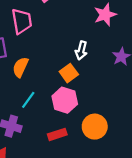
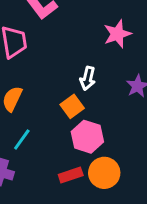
pink hexagon: (65, 100) -> (87, 137), moved
red rectangle: (57, 134) -> (71, 175), moved

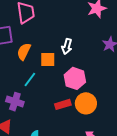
white arrow: (88, 78) -> (67, 46), moved
orange square: (72, 106) -> (48, 59), moved, turned 35

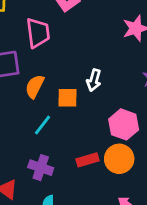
pink hexagon: (75, 78) -> (124, 124), moved
purple cross: (15, 102) -> (41, 168), moved

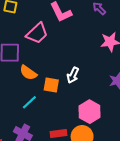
pink trapezoid: (38, 33) -> (37, 33), turned 45
orange semicircle: (35, 86) -> (28, 73), turned -90

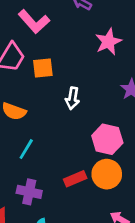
orange square: (51, 85) -> (43, 68), moved

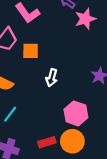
pink star: (108, 42) -> (85, 19), moved

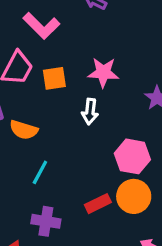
pink star: (85, 19) -> (103, 72), moved, turned 30

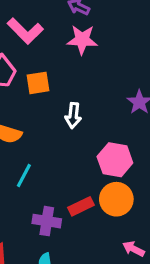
pink star: (103, 72) -> (82, 40), moved
purple cross: (46, 221) -> (47, 221), moved

